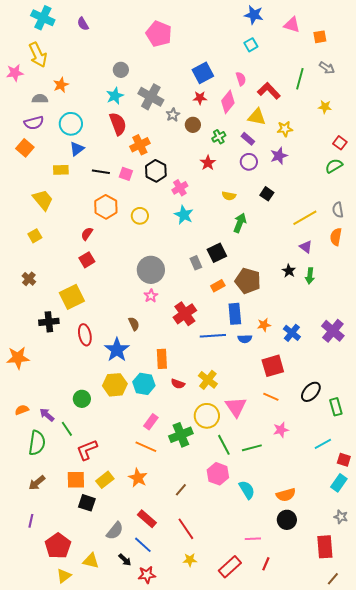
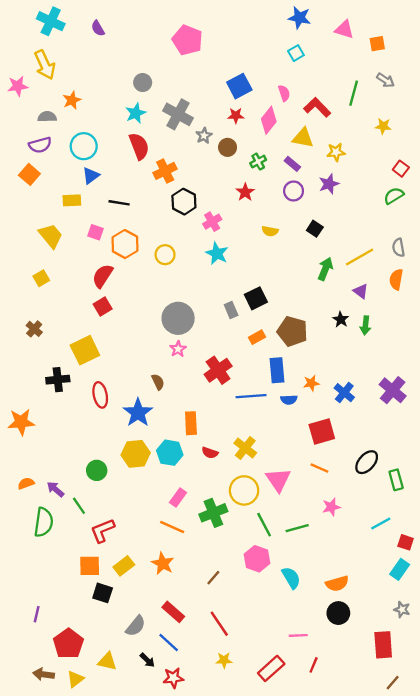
pink square: (126, 174) -> (95, 232), moved
green arrow: (240, 223) -> (325, 269), moved
red semicircle: (87, 234) -> (103, 276), size x1.5
brown arrow: (37, 483) -> (44, 674), moved, turned 48

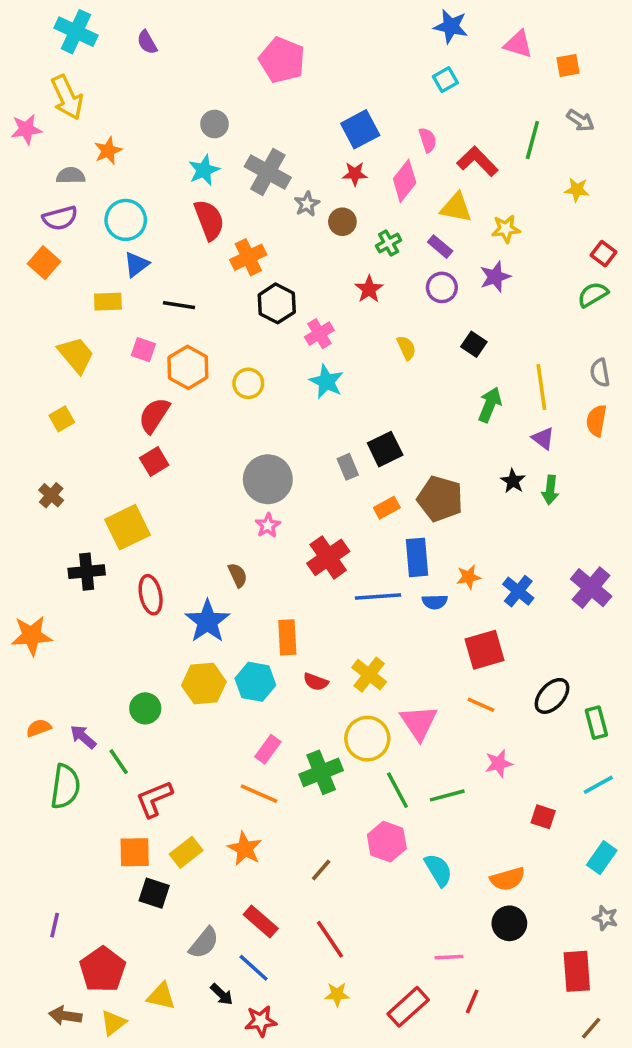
yellow semicircle: (270, 231) -> (406, 348), turned -126
yellow line: (360, 257) -> (541, 387), turned -68
cyan line: (381, 523) -> (598, 785), moved
red square: (406, 542) -> (543, 817), moved

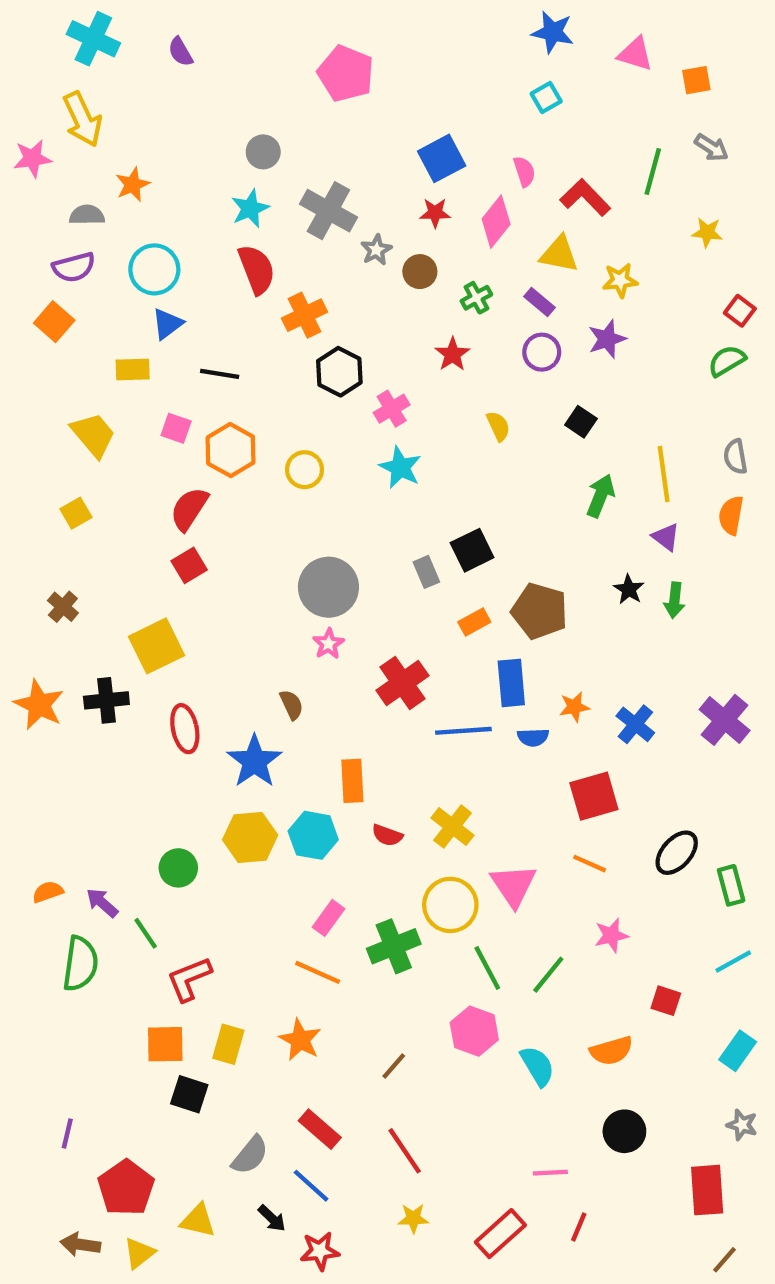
orange star: (32, 636) -> (39, 705), moved, turned 30
green line: (447, 795) -> (548, 975), turned -36
yellow rectangle: (186, 852) -> (228, 1044), turned -36
orange semicircle: (508, 879) -> (611, 1051), moved

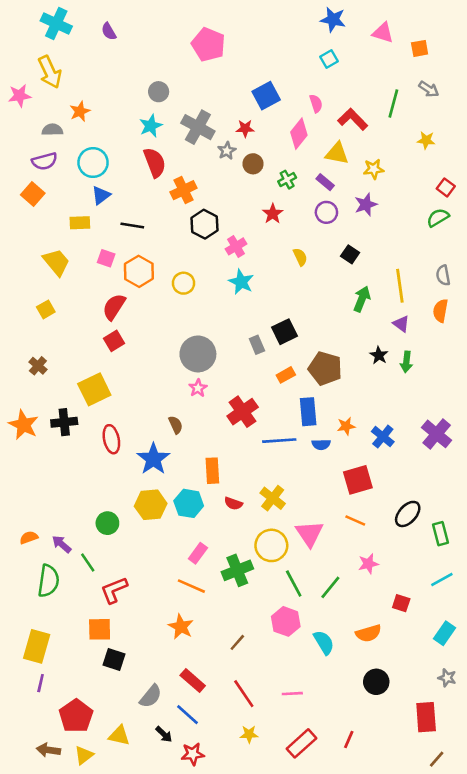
red star: (435, 213) -> (245, 128), moved
yellow rectangle: (228, 1044) -> (37, 646), moved, size x1.4
pink line: (550, 1173) -> (292, 694), moved

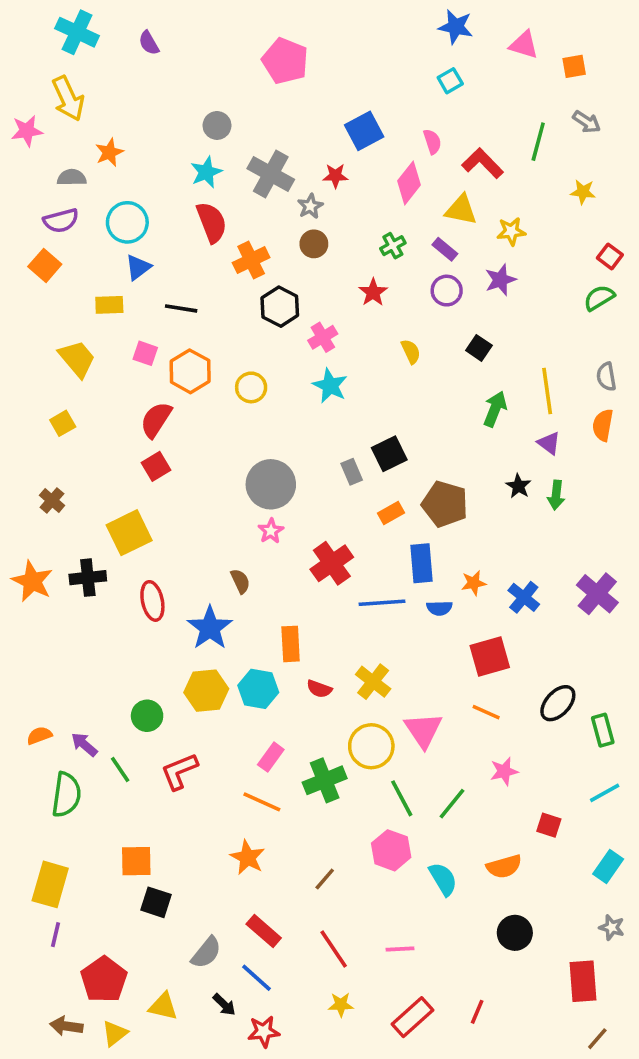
brown circle: (253, 164) -> (314, 244), moved
red L-shape: (114, 590) -> (179, 771), moved

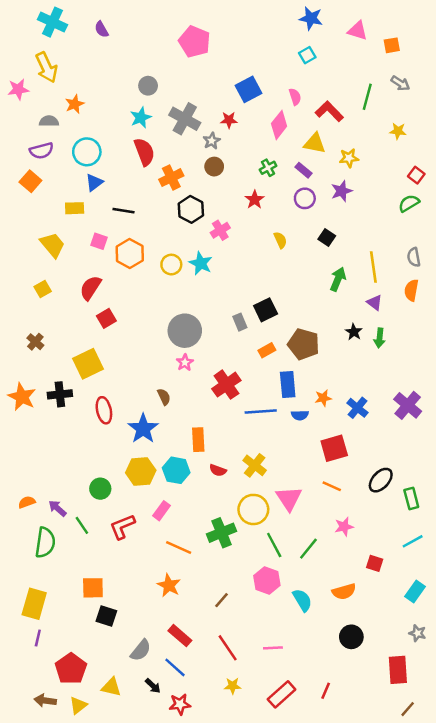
cyan star: (330, 386) -> (201, 263), moved
red semicircle: (156, 420) -> (90, 288), moved
pink rectangle: (271, 757) -> (162, 511), moved

